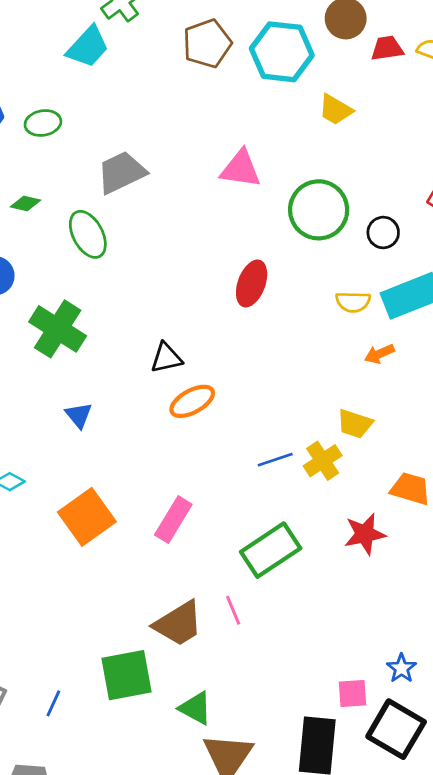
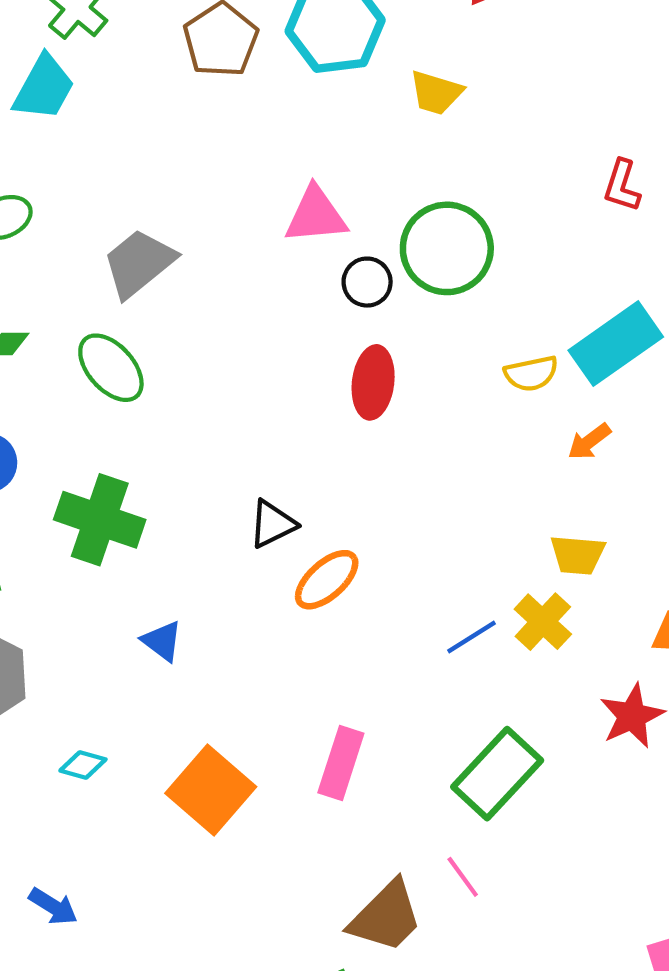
black circle: (383, 233) -> (367, 282), moved

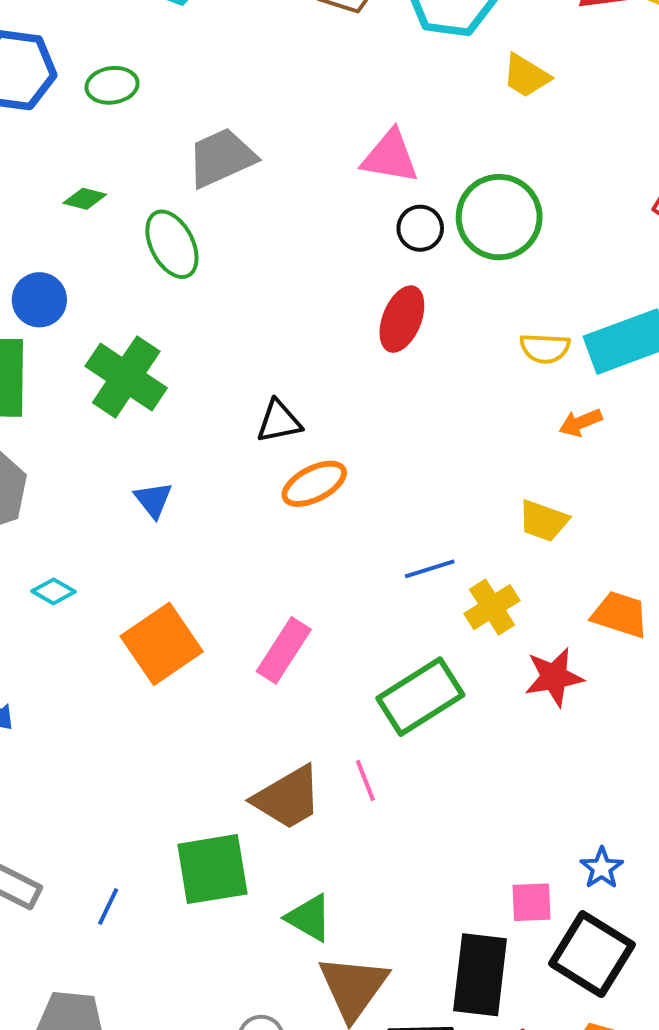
yellow cross: (543, 622) -> (492, 607), moved

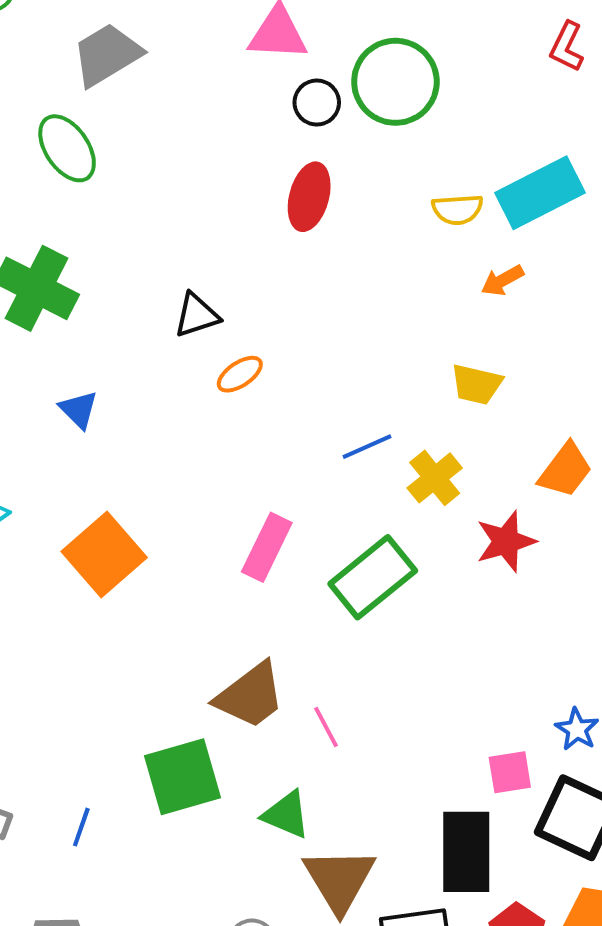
orange ellipse: (314, 484) -> (240, 374), size x0.7
orange trapezoid: (620, 614) -> (565, 470), turned 116
pink rectangle: (284, 650) -> (267, 547), moved
pink line: (365, 781) -> (326, 727), moved

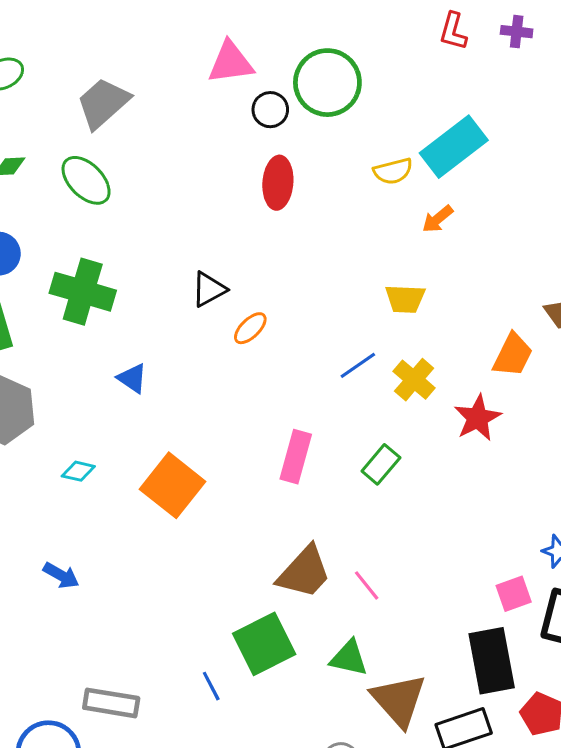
yellow trapezoid: (476, 384) -> (405, 299), moved
green rectangle: (373, 577) -> (381, 464), size x0.6
blue line: (81, 827) -> (211, 686), moved, turned -36

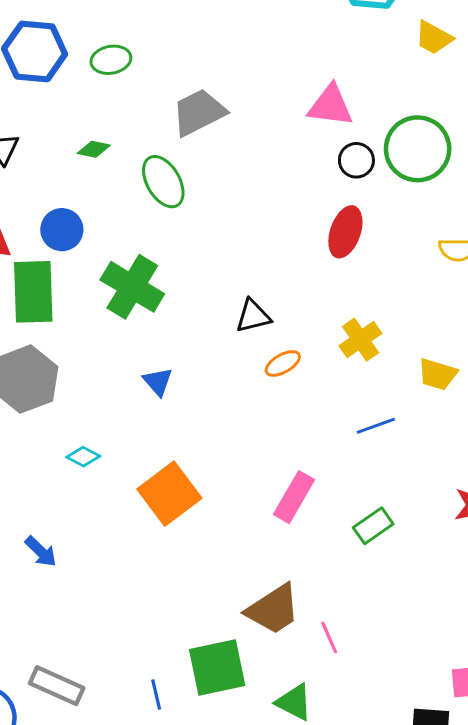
yellow cross: (414, 380) -> (360, 340), moved

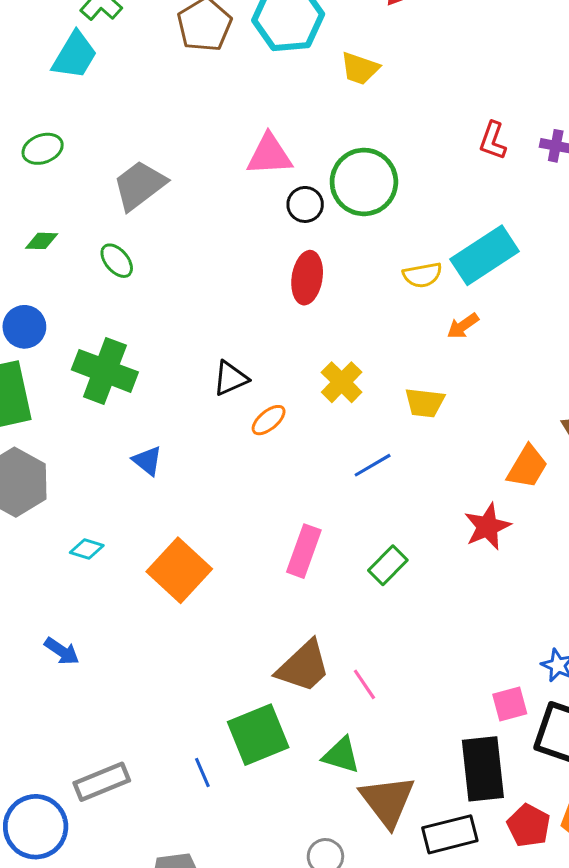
green ellipse: (163, 182) -> (117, 261), size x0.7
gray rectangle: (57, 686) -> (102, 782), turned -36

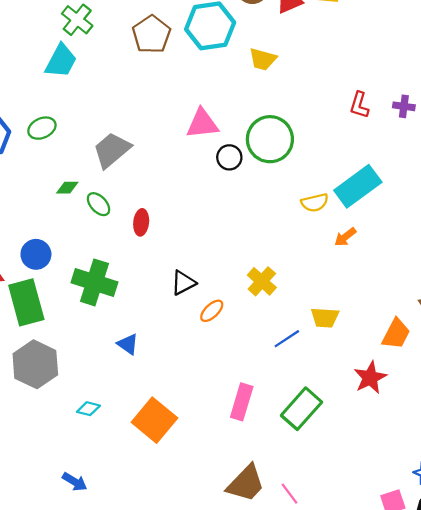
green diamond: (42, 241) -> (67, 188), moved
red ellipse: (307, 278) -> (141, 222), moved, size x0.7
yellow trapezoid: (425, 403) -> (325, 318), moved
green rectangle: (388, 565) -> (301, 409), size x1.5

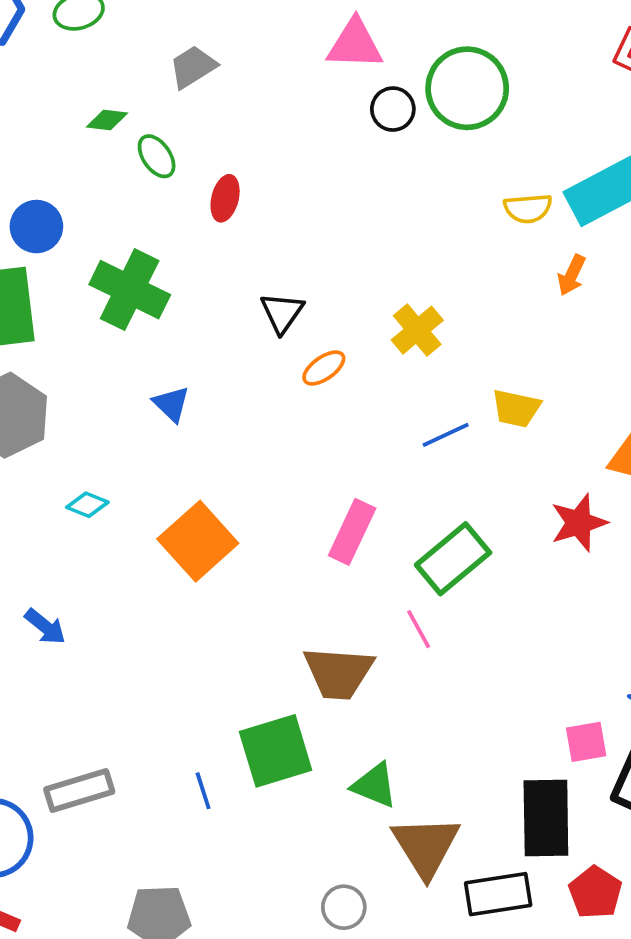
gray trapezoid: (112, 150) -> (193, 67), size x0.7
orange arrow: (345, 237) -> (572, 275), turned -35
black triangle: (183, 283) -> (282, 313), turned -36
brown trapezoid: (246, 483) -> (339, 673), turned 42
pink line: (289, 494) -> (419, 629), moved

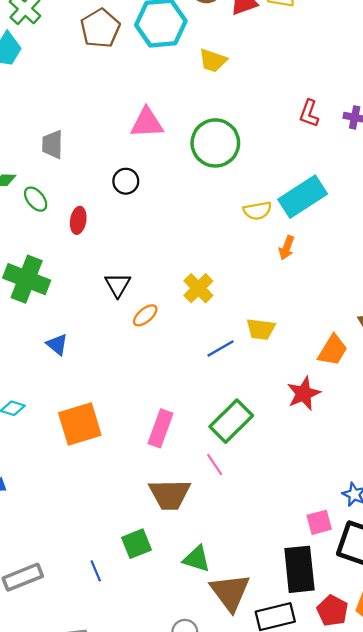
gray trapezoid: (193, 67) -> (52, 144), turned -52
black circle: (393, 109) -> (126, 181), moved
pink rectangle: (352, 532) -> (161, 428), moved
orange square: (198, 541) -> (80, 424), turned 30
green square: (276, 751) -> (136, 544), size x0.7

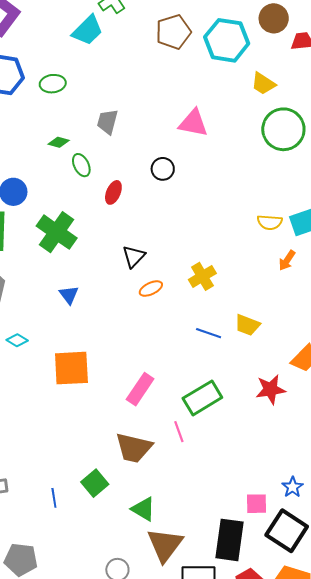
green circle: (215, 143) -> (283, 129), moved
blue line: (221, 349) -> (209, 333), turned 35
green square: (136, 544) -> (95, 483), turned -32

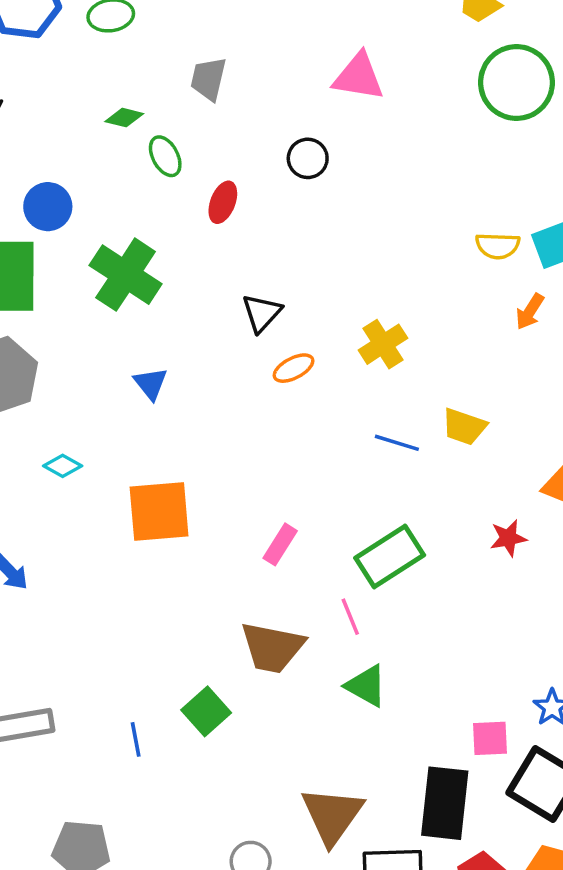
pink rectangle: (140, 389) -> (280, 544), size x0.7
red star: (271, 389) -> (508, 538), size x0.7
green triangle: (143, 509) -> (366, 686), moved

